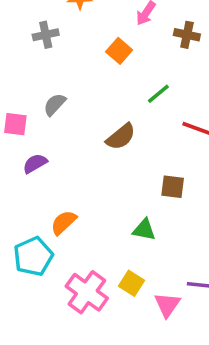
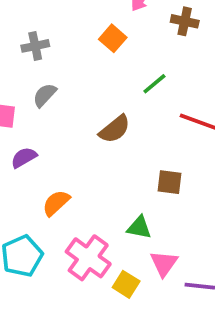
gray cross: (46, 35) -> (35, 46), moved
orange semicircle: (64, 222) -> (56, 203), moved
pink cross: (87, 292) -> (88, 258), moved
pink triangle: (167, 305) -> (164, 263), moved

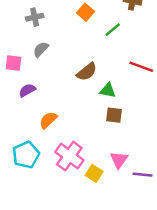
green line: (154, 84) -> (113, 30), moved
brown square: (170, 182) -> (114, 115), moved
green triangle: (139, 228) -> (108, 90), moved

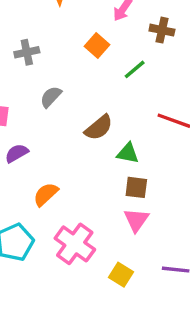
gray semicircle: (41, 49) -> (51, 97), moved
pink triangle: (119, 160) -> (136, 220), moved
yellow square: (94, 173) -> (121, 275), moved

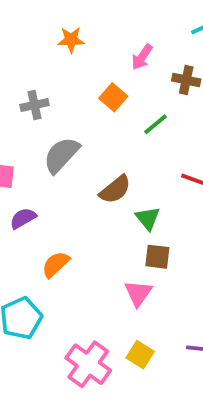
gray semicircle: (51, 97) -> (61, 155), size x1.5
green triangle: (128, 153) -> (148, 218), turned 40
pink triangle: (136, 220) -> (138, 293), moved
pink cross: (75, 244) -> (88, 364), moved

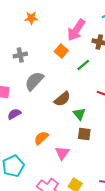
orange star: (71, 40) -> (31, 18), moved
pink arrow: (142, 57) -> (76, 30), size x1.6
orange semicircle: (56, 264) -> (41, 138), moved
pink triangle: (138, 293) -> (62, 153), moved

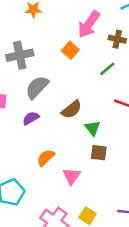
gray cross: (20, 55) -> (20, 55), size x1.5
green line: (83, 65) -> (107, 69), moved
purple semicircle: (14, 114) -> (31, 118), moved

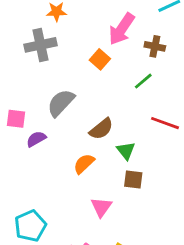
gray cross: (20, 55) -> (41, 45), moved
purple semicircle: (31, 118) -> (36, 139), moved
orange semicircle: (46, 158) -> (84, 164), moved

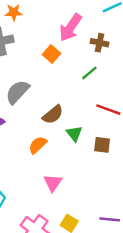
brown square: (133, 180) -> (102, 145), moved

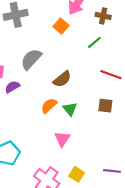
green triangle: (74, 134) -> (70, 109), moved

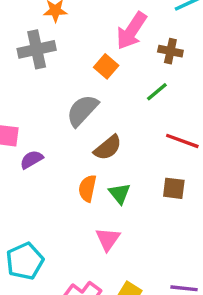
gray semicircle: (31, 59) -> (82, 110), moved
orange semicircle: (49, 106) -> (87, 188), turned -35

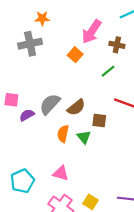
gray semicircle: (82, 110) -> (50, 104), moved
brown square: (174, 188) -> (99, 121), moved
pink triangle: (108, 239) -> (61, 173), moved, turned -49

